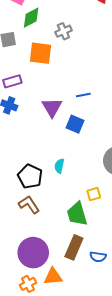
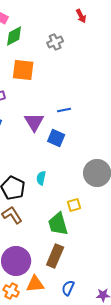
gray cross: (63, 31) -> (55, 42), moved
blue semicircle: (98, 257) -> (68, 288), moved, turned 105
orange cross: (28, 284) -> (11, 291), turned -35

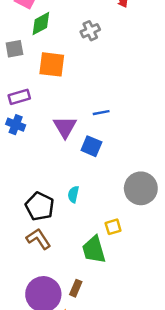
brown rectangle: (55, 256) -> (76, 288), moved, size x0.6

